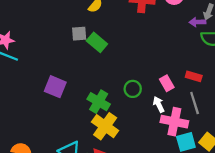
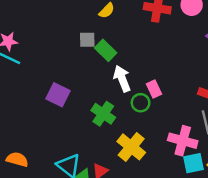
pink rectangle: (167, 83) -> (154, 89), moved
white arrow: (159, 104) -> (122, 79), moved, size x1.5
yellow cross: (105, 126) -> (131, 147), moved

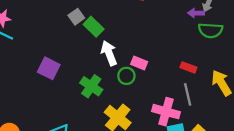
gray square: (87, 40) -> (76, 17), turned -35
pink rectangle: (154, 89) -> (139, 63), turned -42

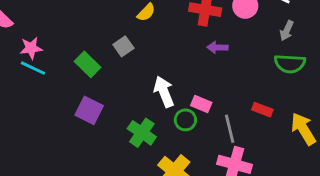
purple arrow: (196, 13) -> (217, 47), moved
green rectangle: (94, 27) -> (88, 64), moved
gray line: (188, 94) -> (230, 129), moved

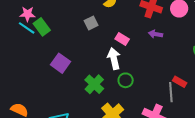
green rectangle: (88, 64) -> (42, 27), moved
pink rectangle: (201, 104) -> (122, 39), moved
gray line: (230, 129) -> (171, 92), moved

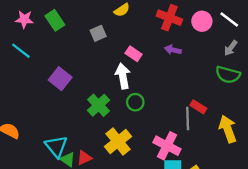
green rectangle: (42, 27) -> (55, 20), moved
cyan line: (27, 28) -> (21, 51), moved

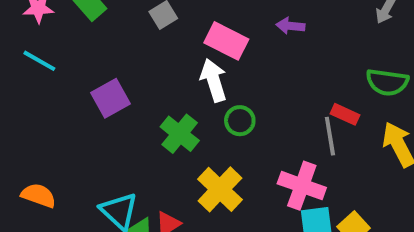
pink rectangle: (134, 54) -> (226, 41), size x1.5
green semicircle: (228, 75) -> (387, 82), moved
purple square: (60, 79) -> (111, 98), turned 30

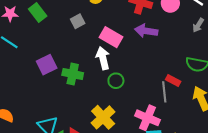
purple arrow: (290, 26) -> (146, 31), size x1.5
green cross: (180, 134) -> (73, 74), moved, turned -30

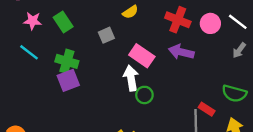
green cross: (73, 74) -> (67, 61), moved
green circle: (116, 81) -> (144, 95), moved

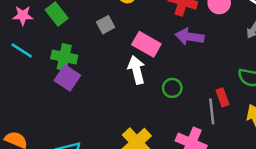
purple square: (68, 80) -> (67, 78), turned -30
green circle: (144, 95) -> (172, 88), moved
red rectangle: (207, 109) -> (223, 97), turned 42

